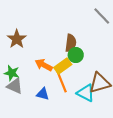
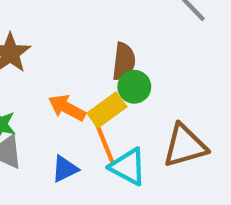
cyan triangle: (86, 93) -> (128, 167), moved
blue triangle: (43, 94) -> (65, 169), turned -40

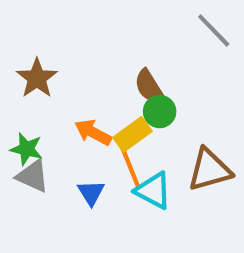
brown semicircle: (124, 62) -> (149, 87), turned 141
blue triangle: (65, 169) -> (91, 193), turned -36

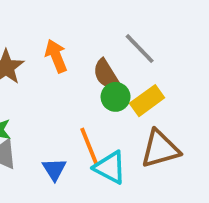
gray line: (214, 30) -> (140, 49), moved
orange arrow: (93, 132) -> (56, 56), moved, turned 40
yellow rectangle: (133, 134) -> (147, 101), moved

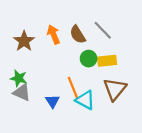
brown semicircle: (106, 75) -> (78, 35), moved
yellow rectangle: (147, 101) -> (107, 61), turned 30
brown triangle: (160, 149) -> (115, 89), turned -35

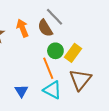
gray line: (103, 30) -> (54, 17), moved
yellow rectangle: (107, 61) -> (73, 53), turned -48
orange line: (73, 88) -> (48, 68), moved

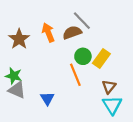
brown semicircle: (45, 28) -> (72, 33), turned 102
brown triangle: (80, 80) -> (109, 87), size x0.6
cyan triangle: (52, 90) -> (112, 105), moved, turned 30

